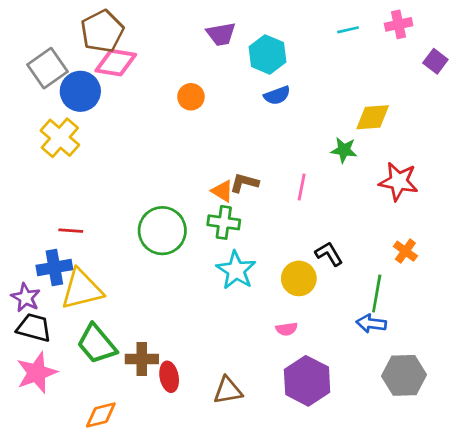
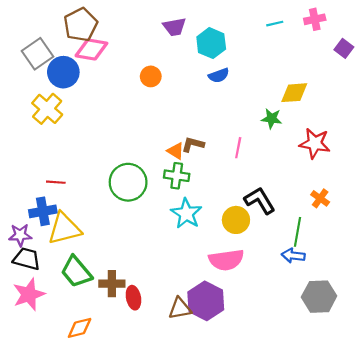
black L-shape: (329, 254) -> (260, 201), size x1.4
purple star: (26, 298) -> (20, 235), turned -30
pink semicircle: (287, 329) -> (226, 260), size x2.0
purple hexagon: (307, 381) -> (206, 301), moved

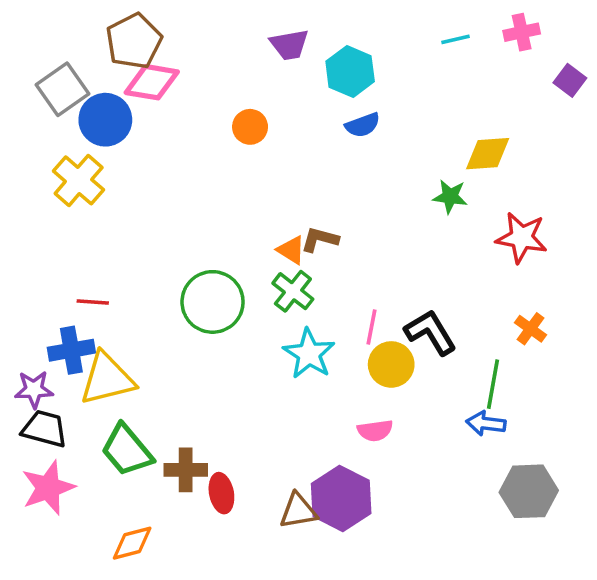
pink line: (238, 148) -> (372, 327), moved
green cross: (177, 176) -> (293, 291), turned 30
pink semicircle: (226, 260) -> (375, 431), size x0.6

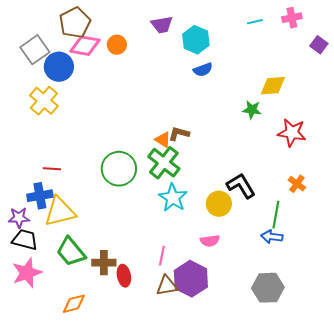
orange circle: (250, 127) -> (117, 45), moved
green cross: (293, 291) -> (164, 163), size x1.4
pink line: (372, 327) -> (162, 256), moved
gray hexagon: (529, 491) -> (268, 288), moved

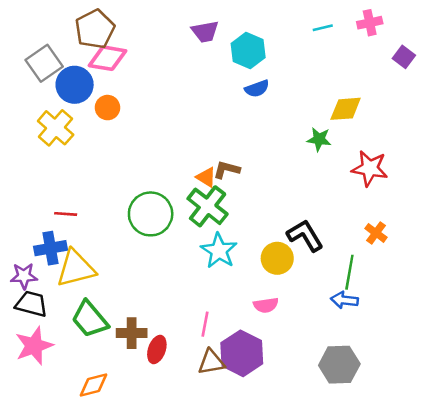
orange circle: (117, 45) -> (107, 108), moved
red ellipse: (124, 276) -> (157, 349), turned 30

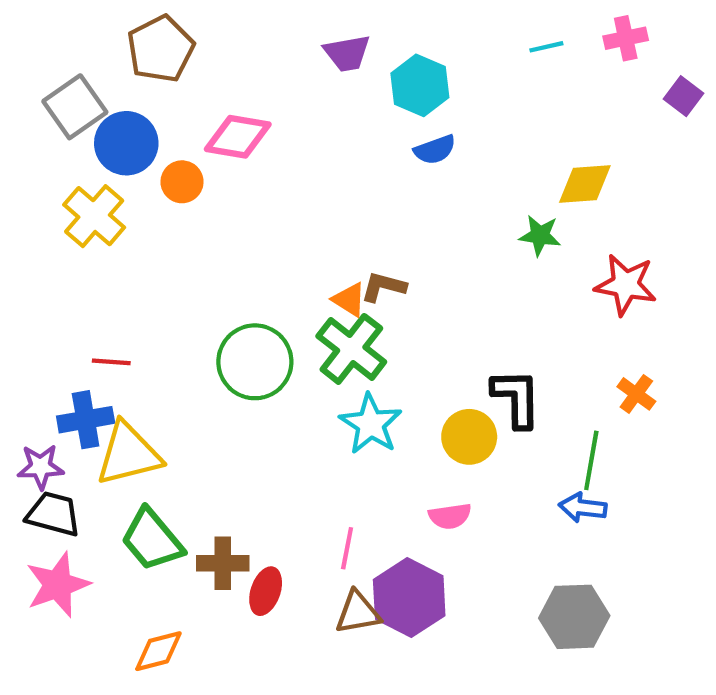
pink diamond: (107, 58) -> (238, 137), moved
black L-shape: (305, 235) -> (516, 398), turned 30

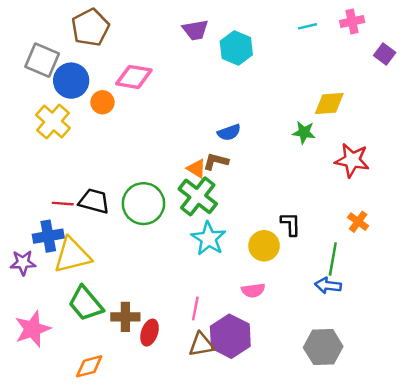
gray square: (75, 107) -> (42, 60), turned -32
blue semicircle: (435, 150) -> (229, 132), moved
black L-shape: (516, 398) -> (291, 224), size x0.7
black trapezoid: (53, 514) -> (94, 201), moved

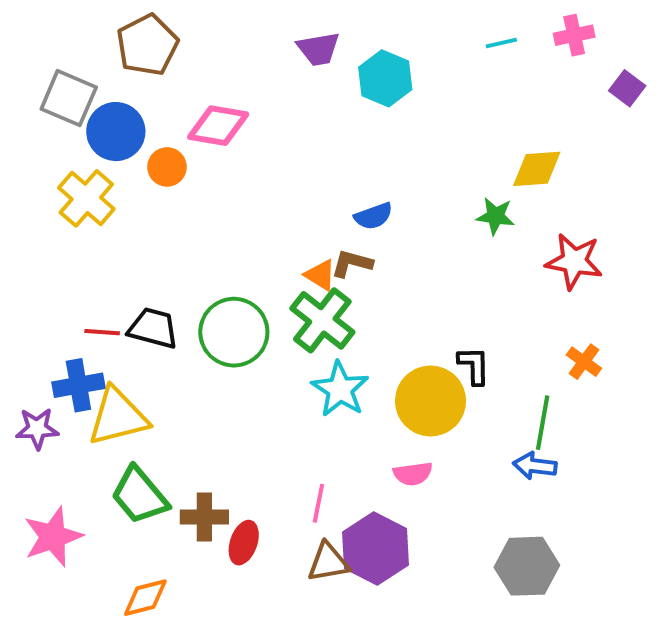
yellow circle: (264, 246) -> (431, 401), size x1.4

